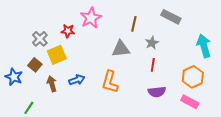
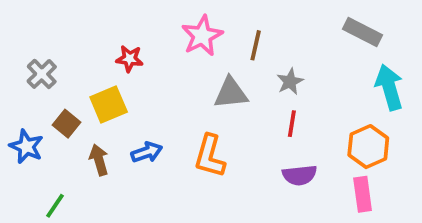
gray rectangle: (171, 17) -> (363, 32), moved
pink star: (91, 18) -> (202, 36), moved
gray cross: (40, 39) -> (42, 74), moved
pink rectangle: (190, 102) -> (363, 194), turned 54

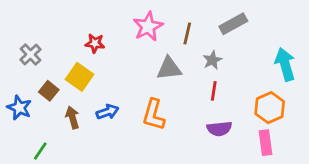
gray rectangle: (363, 32) -> (233, 24), moved, turned -56
yellow square: (109, 105) -> (79, 77), turned -32

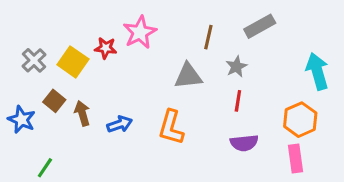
pink star: (148, 27) -> (140, 32), moved
yellow square: (79, 77) -> (73, 62), moved
brown arrow: (72, 117) -> (82, 113), moved

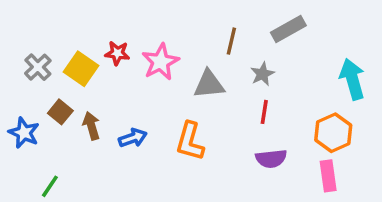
pink star: (140, 32) -> (160, 62), moved

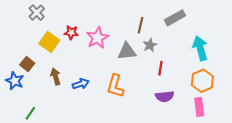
gray cross: (38, 67) -> (37, 13), moved
gray star: (262, 74) -> (150, 45), moved
cyan arrow: (352, 79) -> (200, 48), moved
brown square: (60, 112) -> (27, 64), moved

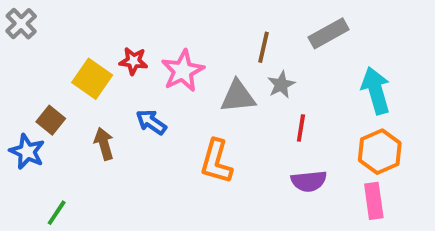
gray cross: (37, 13) -> (21, 24), moved
blue arrow: (81, 84) -> (151, 122), moved, turned -126

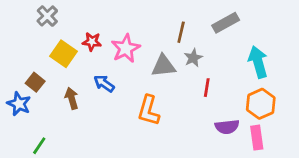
gray cross: (21, 24) -> (47, 16), moved
purple semicircle: (309, 181) -> (227, 127), moved

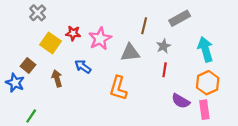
gray star: (193, 58) -> (163, 46), moved
purple semicircle: (227, 127) -> (181, 101), turned 36

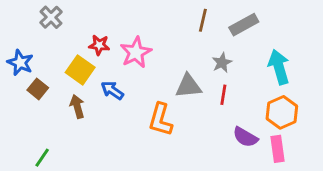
brown line: (144, 26) -> (203, 20), moved
yellow square: (51, 43) -> (80, 70), moved
gray triangle: (130, 53) -> (188, 86), moved
blue star: (15, 83) -> (20, 63), moved

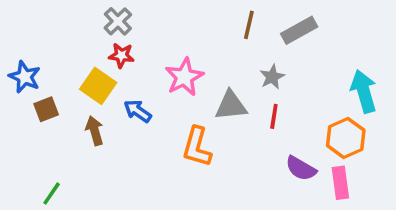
gray cross: (51, 17) -> (118, 21), moved
pink star: (136, 52) -> (184, 77), moved
cyan arrow: (279, 67) -> (364, 91), moved
brown square: (38, 89) -> (46, 109), turned 30

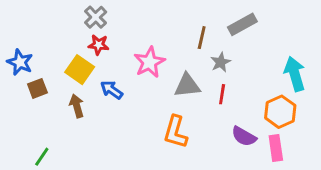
brown line: (249, 25) -> (202, 38), moved
orange L-shape: (197, 147) -> (176, 132), moved

